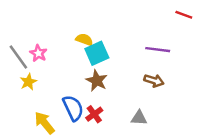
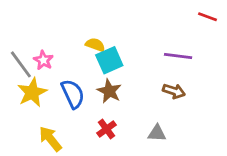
yellow star: (28, 82) -> (32, 92), size x1.5
blue semicircle: (73, 108) -> (73, 94), moved

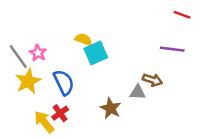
purple line: (178, 56) -> (172, 49), moved
brown star: (109, 91) -> (111, 108), moved
red cross: (106, 129) -> (60, 113), moved
gray triangle: (157, 133) -> (138, 92), moved

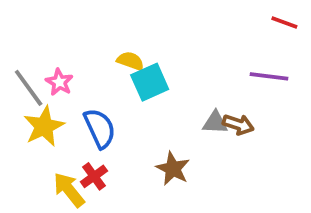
gray triangle: (138, 92) -> (215, 123), moved

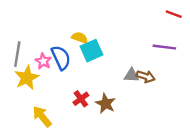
pink star: (59, 82) -> (43, 61), moved
gray line: (29, 88) -> (17, 54), turned 45
blue semicircle: (100, 128) -> (61, 58), moved
red cross: (94, 176) -> (81, 99), moved

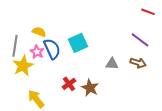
yellow semicircle: (80, 38) -> (39, 32), moved
purple line: (164, 47) -> (140, 40), turned 30
brown arrow: (146, 76) -> (138, 63), moved

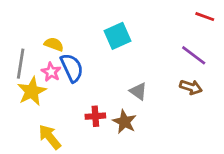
cyan square: (78, 43) -> (118, 36), moved
gray triangle: (112, 64) -> (138, 91), moved, turned 32
red cross: (69, 84) -> (95, 116), turned 32

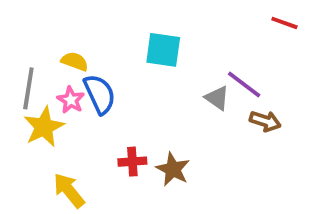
cyan square: (118, 36) -> (163, 50), turned 32
purple line: (194, 55) -> (244, 85), moved
gray triangle: (138, 91) -> (217, 98), moved

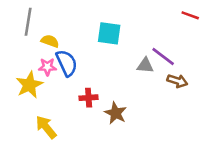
gray line: (28, 88) -> (28, 22), moved
gray triangle: (217, 98) -> (145, 65), turned -30
pink star: (71, 100) -> (47, 67), turned -30
red cross: (132, 162) -> (89, 98), moved

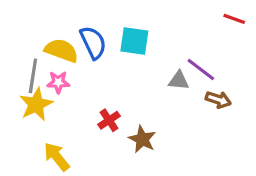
gray line: (28, 22) -> (33, 76), moved
yellow semicircle: (50, 41) -> (61, 50), size x1.5
blue semicircle: (67, 63) -> (93, 43), moved
red cross: (89, 98) -> (109, 120), turned -30

